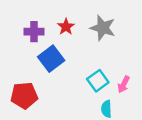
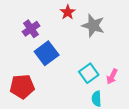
red star: (66, 27) -> (68, 12), moved
purple cross: (34, 32) -> (31, 29), turned -35

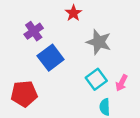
gray star: (93, 26) -> (99, 42), moved

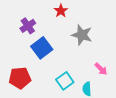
cyan square: (96, 79) -> (65, 81), moved
pink arrow: (122, 83) -> (101, 69), turned -72

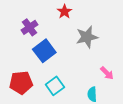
gray star: (82, 35) -> (87, 37), turned -30
cyan square: (65, 81) -> (55, 86), moved

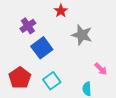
gray star: (87, 37) -> (82, 35), turned 30
red pentagon: (21, 83) -> (20, 78), turned -30

